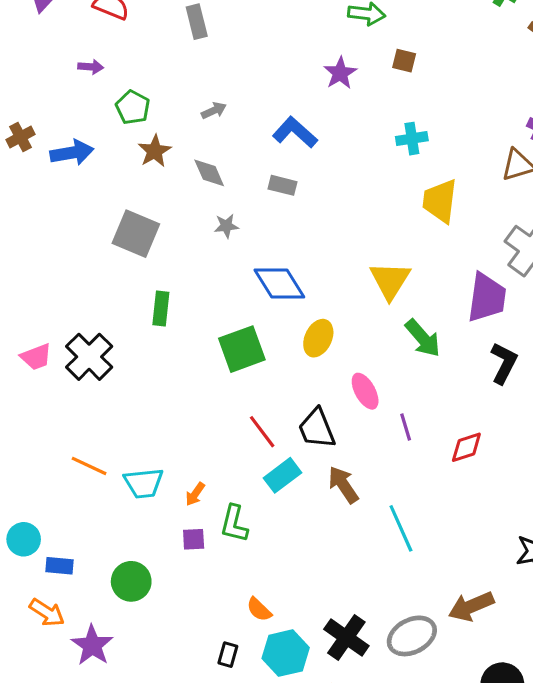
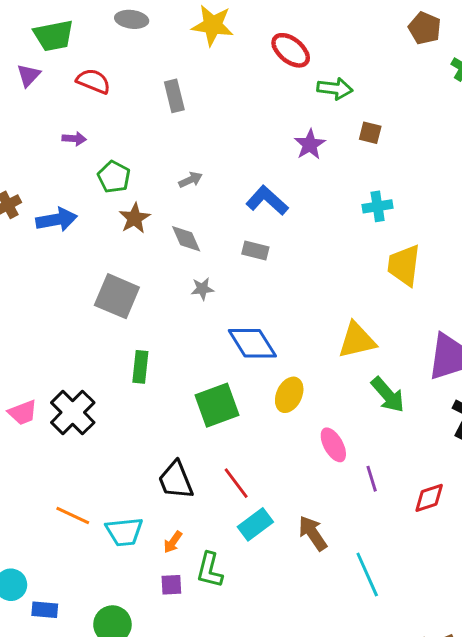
yellow triangle: (390, 280) -> (357, 340), turned 45
black trapezoid: (317, 429) -> (176, 480), moved

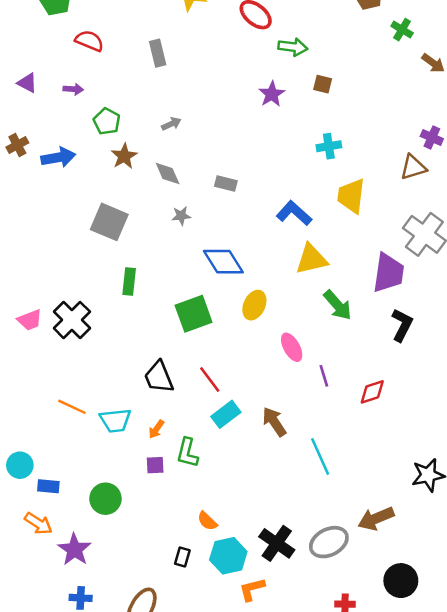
purple triangle: (29, 75) -> (27, 83), moved, turned -45
blue L-shape: (267, 200) -> (294, 213), moved

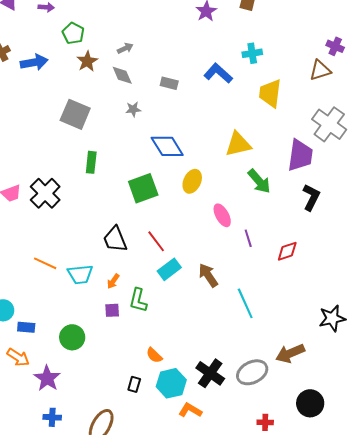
gray arrow: (171, 124) -> (125, 48), moved
blue L-shape: (294, 213) -> (218, 73), moved
orange L-shape: (252, 589) -> (190, 410), turned 45

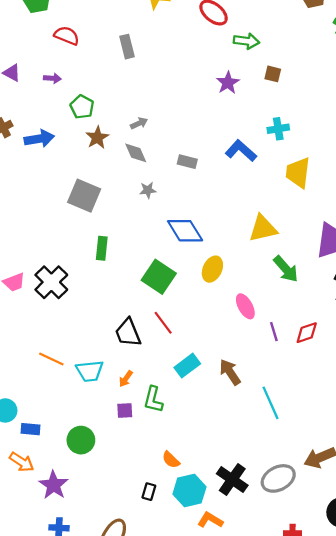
green square: (143, 188) -> (159, 277), turned -36
red line: (156, 241) -> (163, 323), moved
red diamond: (287, 251) -> (307, 333), moved

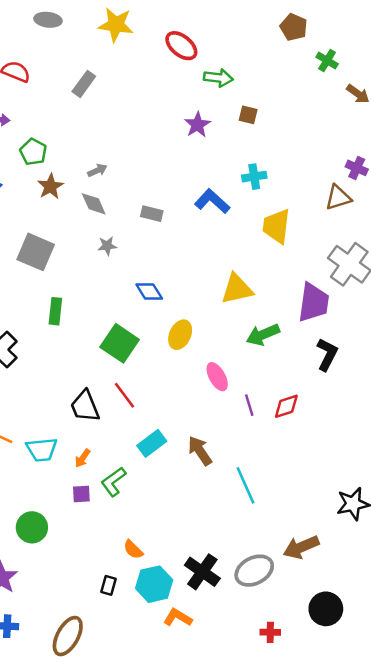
gray rectangle: (127, 47) -> (84, 84), turned 50
blue diamond: (185, 231) -> (149, 291), size x0.7
green arrow: (286, 269) -> (263, 335), turned 108
green L-shape: (153, 400) -> (113, 482), turned 40

